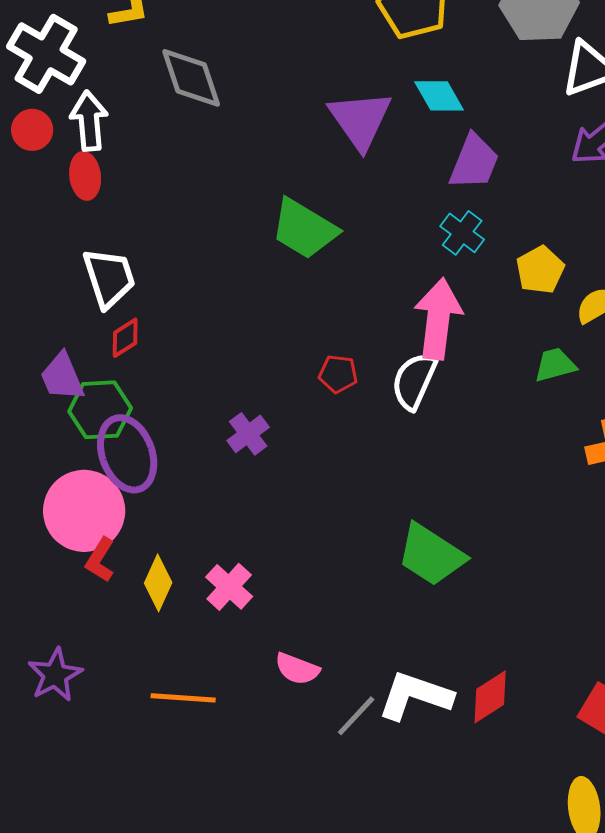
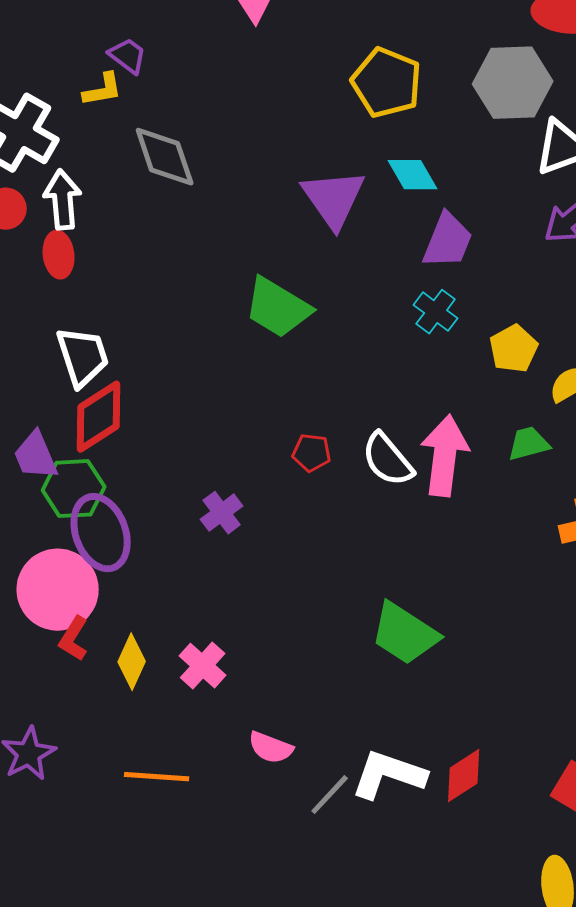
pink arrow: (438, 319) -> (445, 456), moved
red diamond: (125, 338) -> (99, 417), size x1.8
white semicircle: (414, 381) -> (388, 460), turned -64

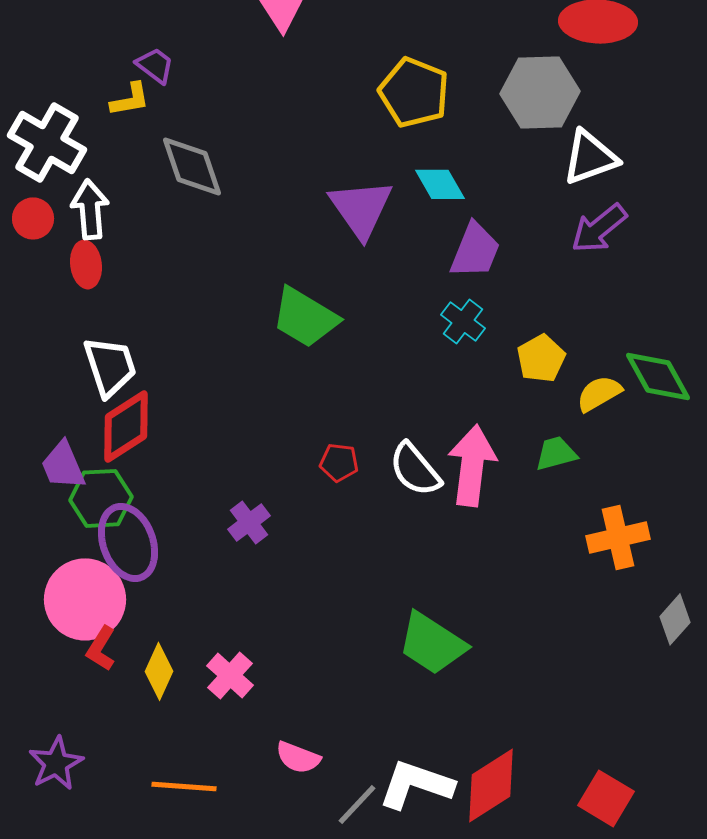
red diamond: (464, 776) -> (491, 785), size x1.4

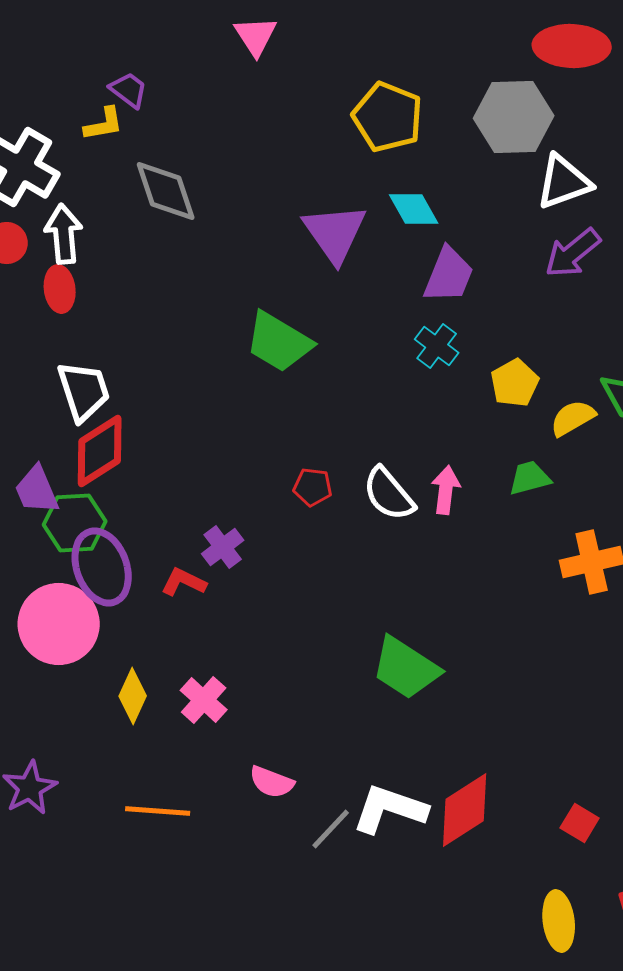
pink arrow: (472, 465) -> (446, 490), size x0.6
red L-shape: (101, 648) -> (184, 582), moved, turned 84
red square: (606, 798) -> (580, 823), size x0.7

